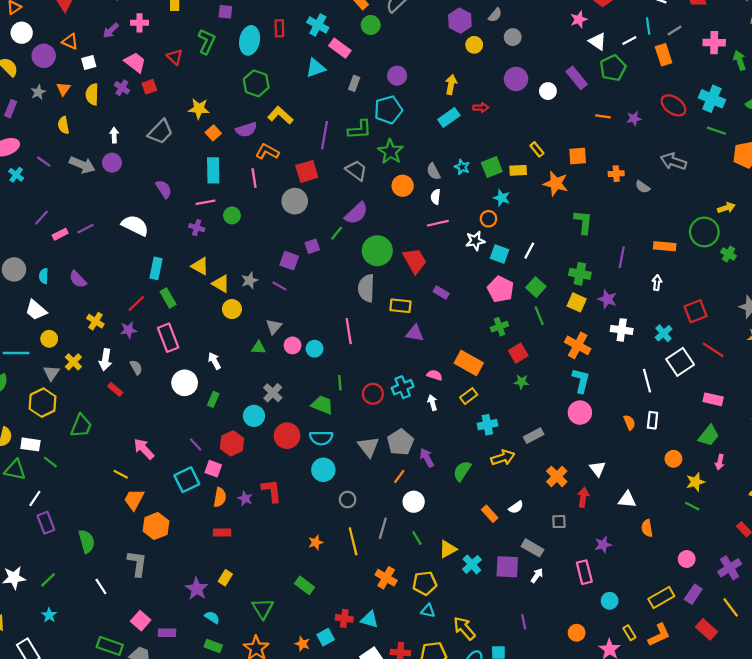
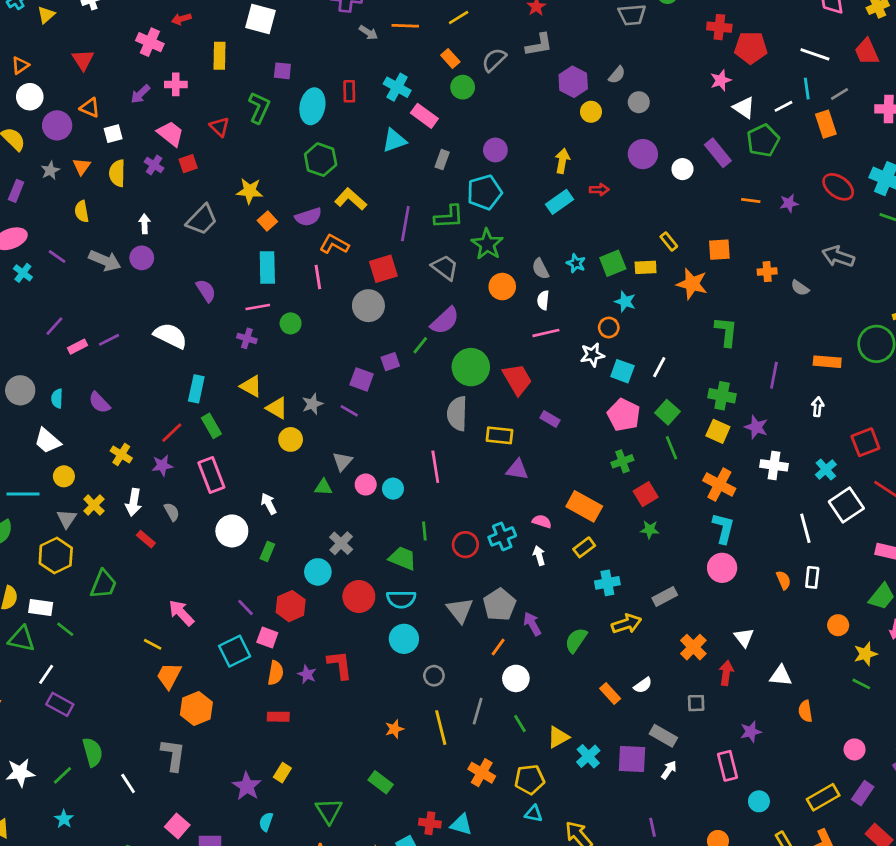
purple rectangle: (46, 523) -> (60, 704), turned -40
green semicircle: (87, 541) -> (93, 752), moved
cyan semicircle: (212, 617) -> (266, 822), turned -104

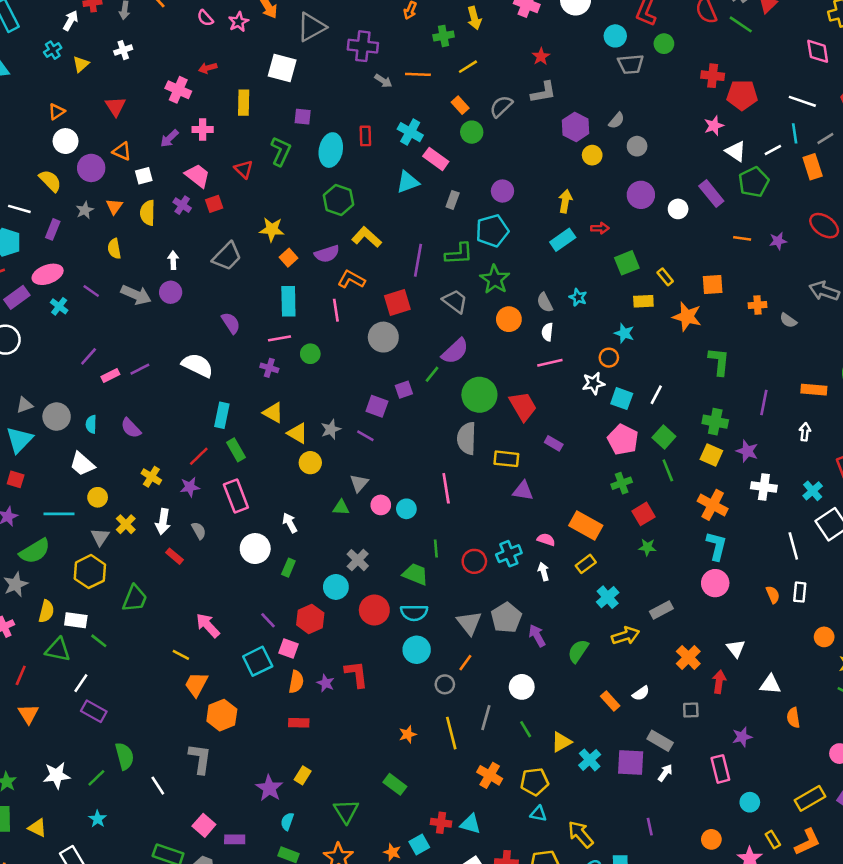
green square: (613, 263) -> (627, 263), moved
cyan cross: (607, 583) -> (608, 597), turned -30
orange line: (498, 647) -> (465, 663), moved

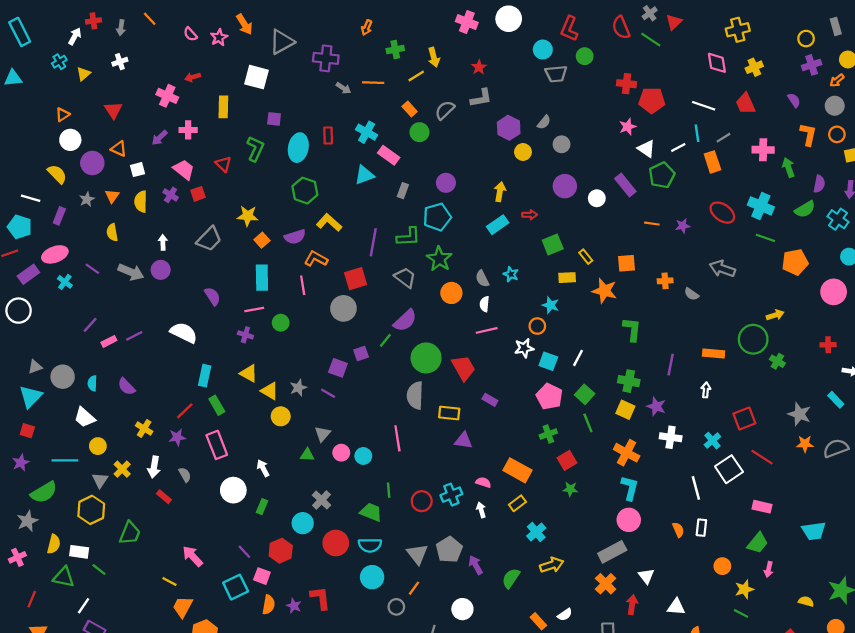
yellow arrow: (474, 18) -> (434, 57), moved
gray rectangle: (661, 610) -> (612, 552), moved, size x1.4

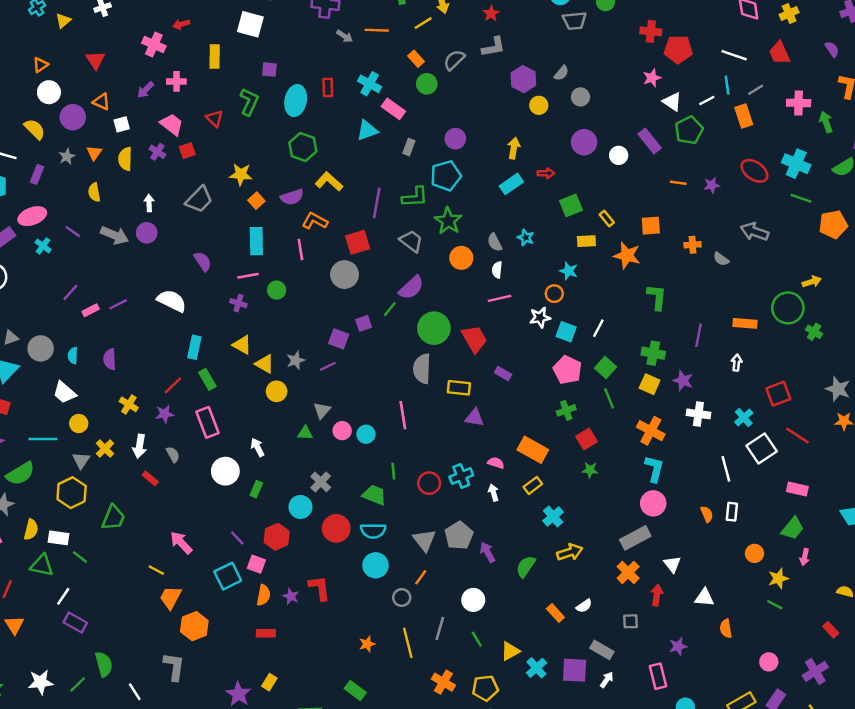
purple semicircle: (126, 387) -> (110, 359), turned 42
purple line: (328, 393) -> (328, 366), turned -56

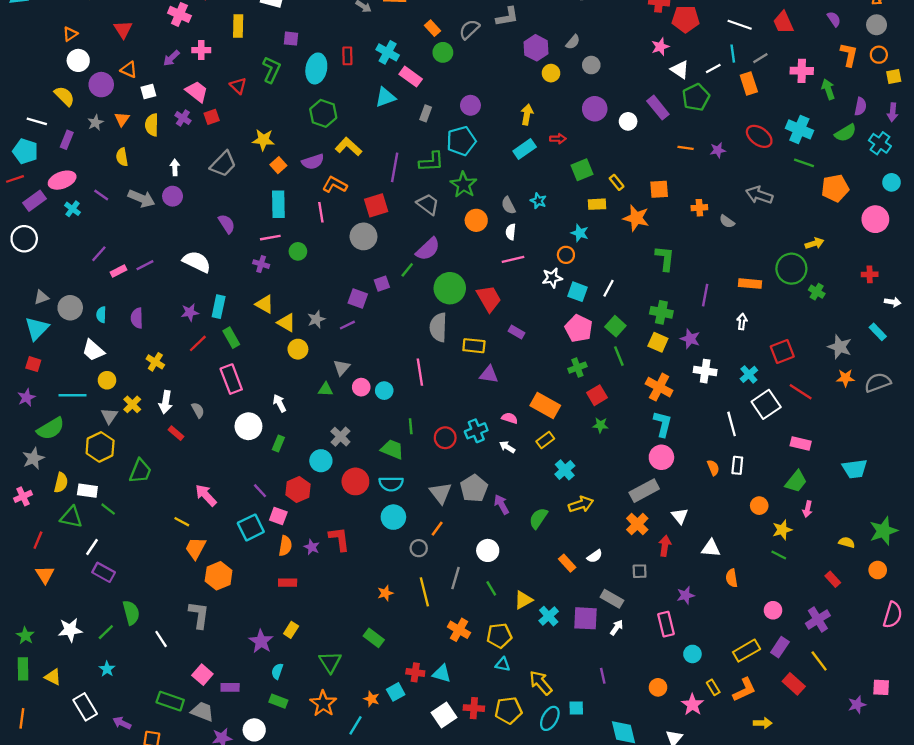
purple star: (165, 414) -> (190, 312), moved
white arrow: (493, 493) -> (507, 447), turned -42

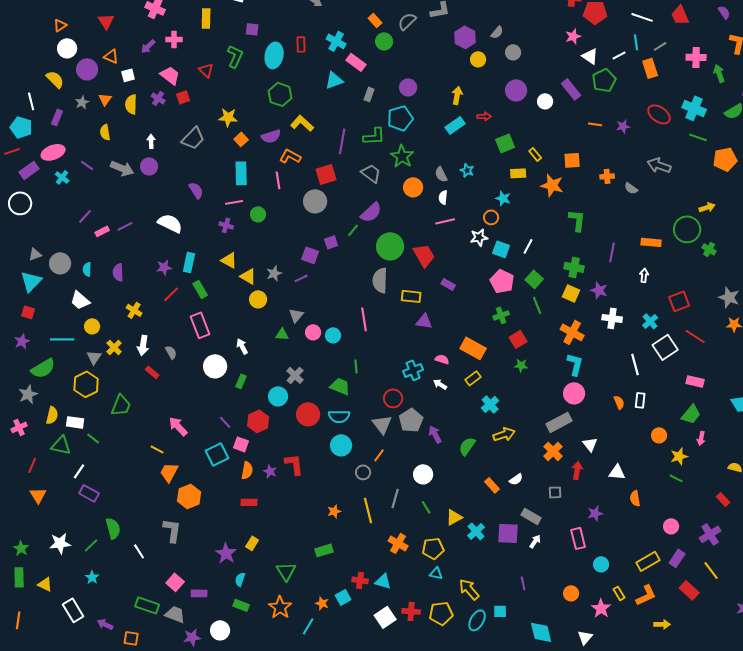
white line: (37, 121) -> (31, 101), turned 60
red circle: (445, 438) -> (393, 398), moved
green rectangle: (374, 638) -> (324, 550), turned -54

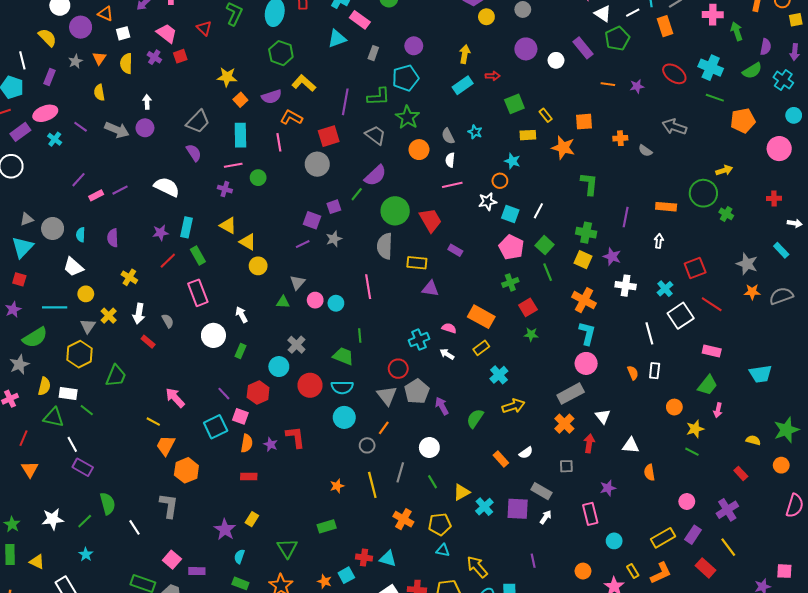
gray trapezoid: (193, 138) -> (198, 122), moved
gray star: (274, 273) -> (334, 239), moved
white line: (79, 471) -> (72, 444), turned -63

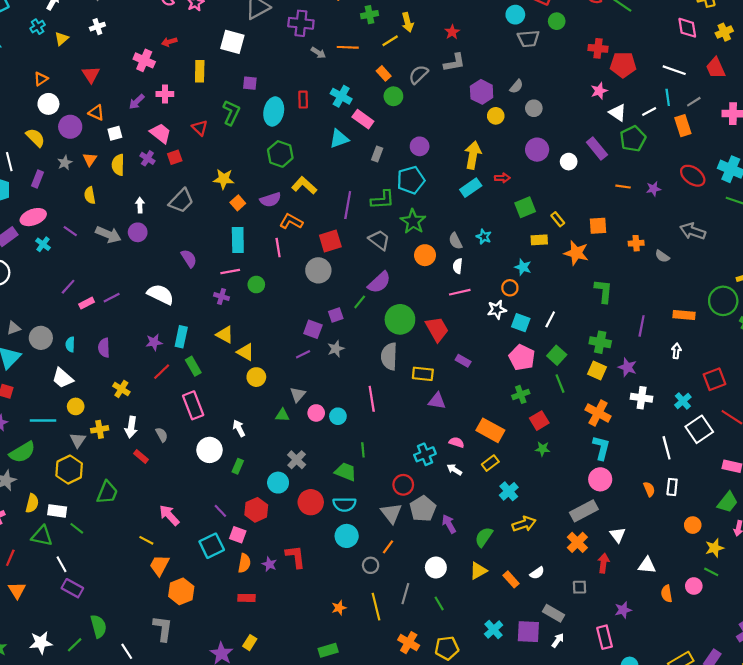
yellow arrow: (465, 54) -> (473, 155), size x1.4
gray trapezoid: (198, 122) -> (181, 201), moved
yellow cross: (109, 316) -> (100, 429), turned 35
yellow triangle: (462, 492) -> (478, 571), moved
pink circle: (687, 501) -> (694, 586), moved

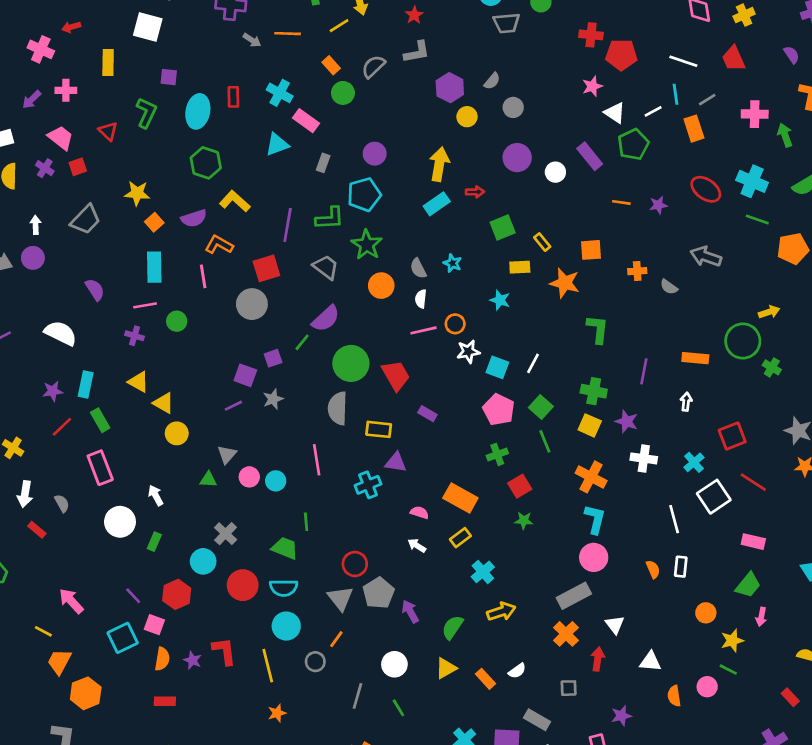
orange circle: (510, 288) -> (455, 324), moved
cyan cross: (425, 454) -> (368, 485), moved
yellow line: (376, 607) -> (268, 666), moved

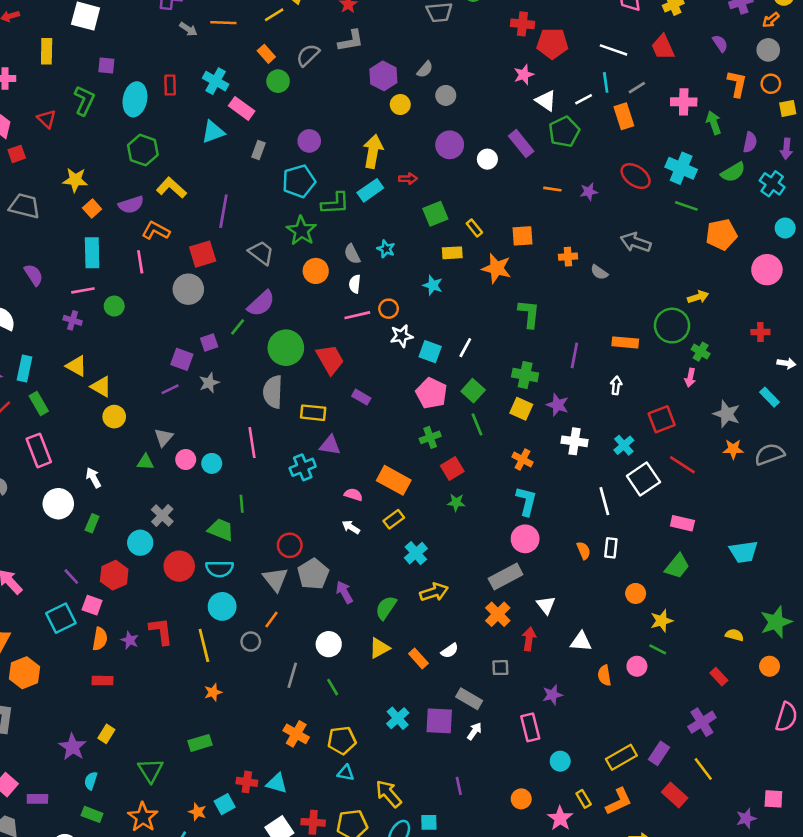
green L-shape: (330, 218) -> (335, 203), moved
gray trapezoid: (86, 220) -> (24, 206), turned -120
orange cross: (591, 477) -> (522, 459), size x0.7
pink arrow: (761, 617) -> (690, 378), moved

